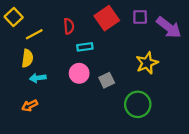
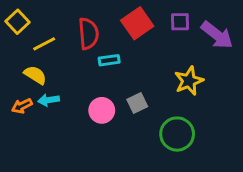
red semicircle: (69, 26) -> (88, 34), size x1.5
yellow semicircle: (27, 58) -> (35, 75), turned -66
pink circle: (79, 73) -> (102, 110), moved
orange arrow: (30, 106) -> (22, 106), moved

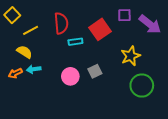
red square: (137, 23) -> (100, 29), moved
green circle: (177, 134) -> (142, 86), moved

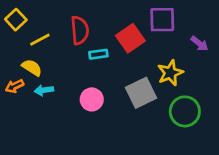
purple square: (124, 15) -> (162, 20), size x1.5
purple arrow: (150, 24) -> (199, 44), moved, size x0.6
gray square: (95, 71) -> (141, 93), moved, size x1.6
orange arrow: (15, 73) -> (15, 86), moved

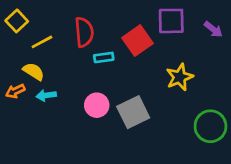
purple arrow: (199, 44) -> (213, 29), moved
gray square: (141, 93) -> (133, 112), moved
green circle: (185, 111) -> (210, 126), moved

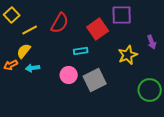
purple arrow: (213, 29) -> (152, 42), moved, turned 32
red semicircle: (84, 32) -> (60, 23), turned 35
cyan rectangle: (104, 57) -> (81, 51), moved
yellow semicircle: (34, 71) -> (24, 51), turned -84

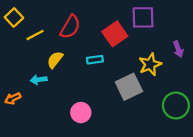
yellow semicircle: (24, 51) -> (55, 60), moved
orange arrow: (11, 65) -> (13, 98), moved
pink circle: (69, 75) -> (81, 113), moved
gray square: (95, 80) -> (129, 87), moved

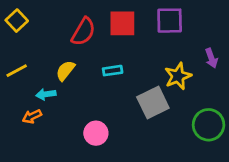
red square: (115, 34) -> (122, 23), moved, turned 35
yellow line: (35, 35) -> (17, 71), moved
orange arrow: (13, 98) -> (32, 116), moved

